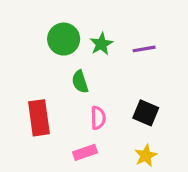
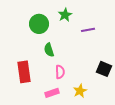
green star: (101, 44) -> (65, 15), moved
black square: (146, 113) -> (104, 69), moved
yellow star: (146, 156) -> (80, 91), moved

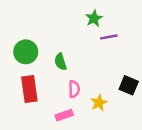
green star: (65, 15) -> (94, 18), moved
green circle: (39, 24) -> (26, 52), moved
yellow star: (80, 91) -> (99, 103), moved

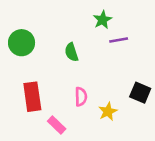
green circle: (26, 52) -> (22, 43), moved
green semicircle: (60, 62) -> (71, 52), moved
pink rectangle: (64, 115) -> (57, 125), moved, turned 63

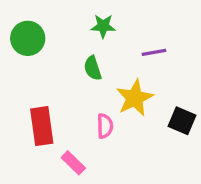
green star: (102, 20) -> (103, 26), moved, turned 30
green circle: (22, 43) -> (28, 38), moved
yellow star: (108, 112) -> (135, 98), moved, size x1.5

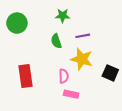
purple line: (154, 52) -> (83, 36), moved
yellow star: (135, 98) -> (82, 59), turned -30
pink rectangle: (73, 163) -> (71, 94), moved, turned -32

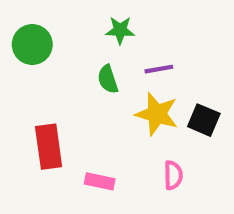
black square: (110, 73) -> (204, 120), moved
pink semicircle: (64, 76) -> (173, 175), moved
pink rectangle: (71, 94) -> (100, 181), moved

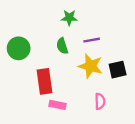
green circle: (32, 44) -> (19, 48), moved
black square: (204, 120) -> (118, 70), turned -36
red rectangle: (49, 147) -> (45, 81), moved

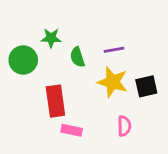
green star: (69, 18) -> (51, 38), moved

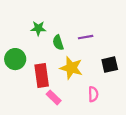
green circle: (23, 60) -> (15, 59), moved
yellow star: (113, 82) -> (71, 68), moved
pink rectangle: (72, 130) -> (54, 97), turned 32

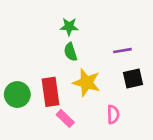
green star: (38, 28) -> (69, 27), moved
purple line: (86, 37) -> (122, 51), moved
green circle: (15, 59) -> (17, 94), moved

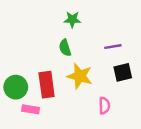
green star: (69, 27) -> (72, 19), moved
pink rectangle: (65, 118) -> (31, 109), moved, turned -35

